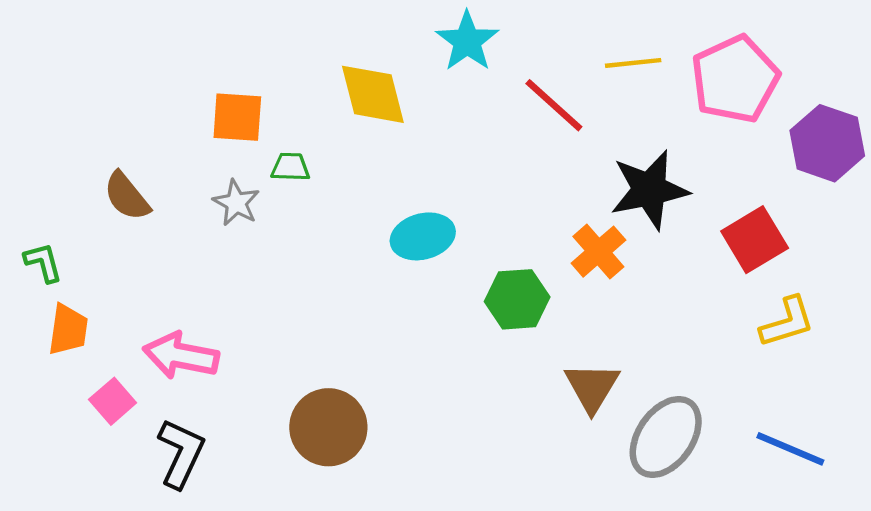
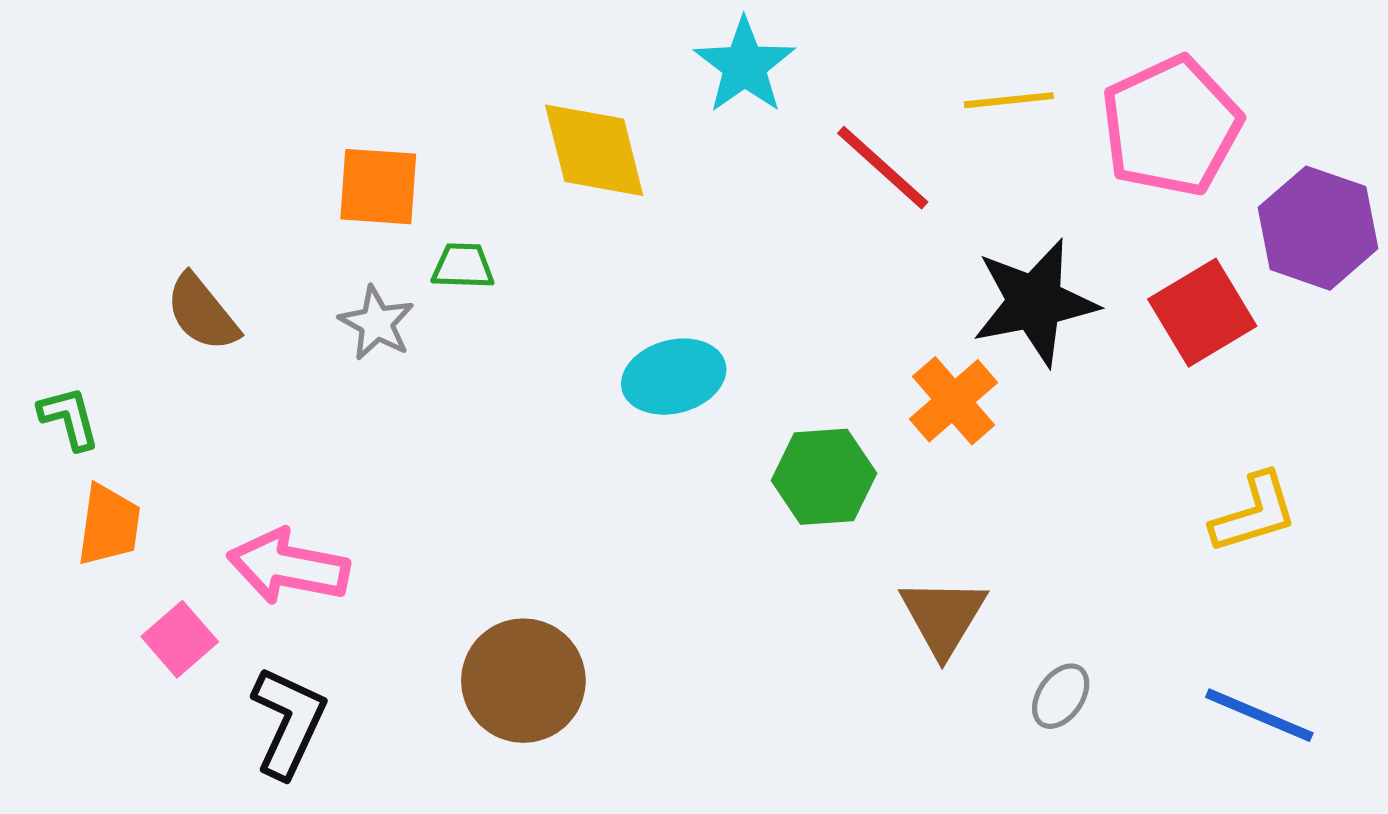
red square: (755, 240) -> (1202, 313), moved
gray ellipse: (666, 437) -> (1061, 696), size x0.5

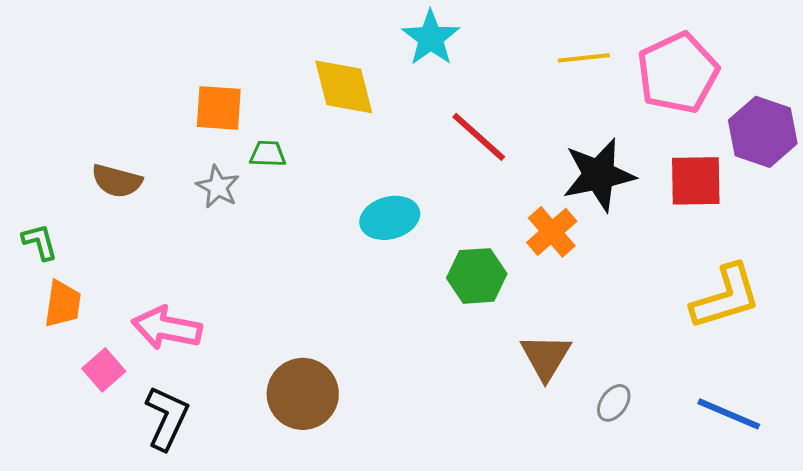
red line: (883, 168) -> (479, 137), moved
brown semicircle: (202, 313) -> (117, 181), turned -36
red square: (1202, 313) -> (696, 181), turned 30
yellow L-shape: (1254, 513) -> (726, 297), size x1.4

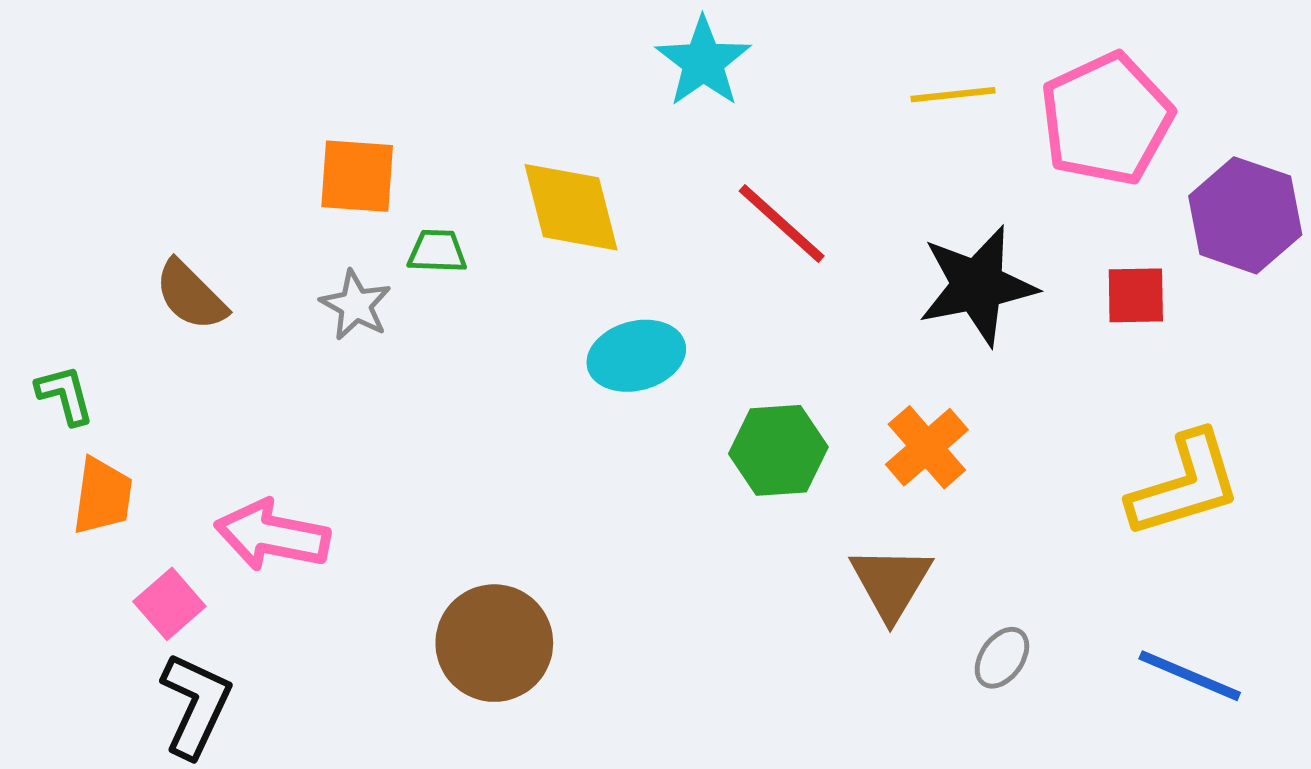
yellow diamond: (344, 87) -> (571, 207), moved
brown semicircle: (117, 181) -> (191, 295), turned 30
red square: (696, 181) -> (1136, 295), size x0.7
orange cross: (552, 232) -> (927, 447), moved
black L-shape: (167, 418) -> (196, 705), moved

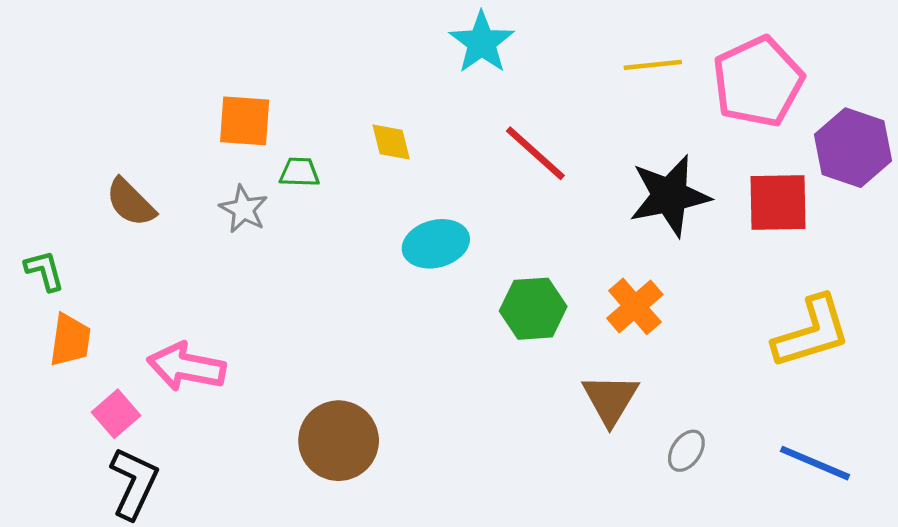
yellow diamond: (571, 207) -> (391, 142), size x0.6
red square: (1136, 295) -> (778, 202), size x1.5

